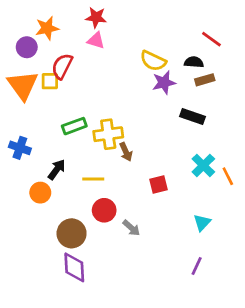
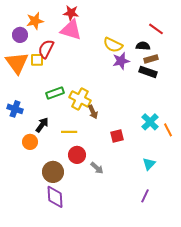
pink triangle: (96, 40) -> (71, 30), size x1.6
black rectangle: (192, 117) -> (148, 72), moved
yellow cross: (108, 134) -> (80, 99), turned 35

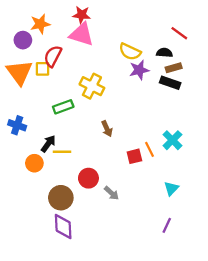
yellow cross: (80, 99) -> (92, 86), moved
orange line: (168, 130) -> (149, 149), moved
yellow line: (69, 132) -> (62, 152), moved

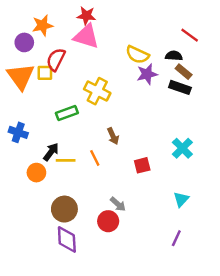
brown rectangle: (174, 68) -> (184, 72), turned 56
orange line: (149, 149) -> (95, 158), moved
red circle: (88, 178) -> (108, 221), moved

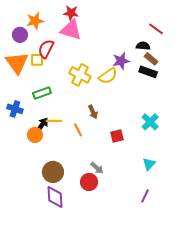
yellow semicircle: (137, 55) -> (108, 76), moved, turned -60
green rectangle: (67, 113) -> (42, 93), moved
yellow line: (66, 160) -> (54, 121), moved
orange circle: (36, 173) -> (35, 135), moved

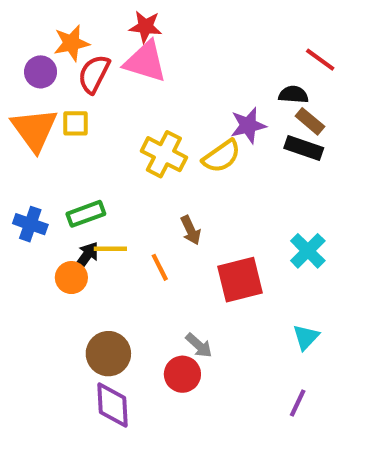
red semicircle: (46, 49) -> (94, 74), moved
green rectangle: (42, 93) -> (86, 214), moved
red square: (117, 136) -> (240, 280), size x1.6

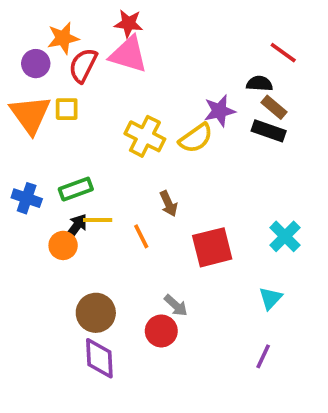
cyan cross: (308, 251) -> (285, 236), moved

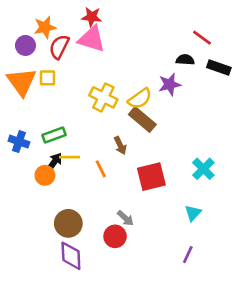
brown rectangle: (274, 107) -> (142, 119), moved, size x1.5
purple star: (219, 111) -> (170, 84), moved
black rectangle: (269, 131) -> (219, 68), moved

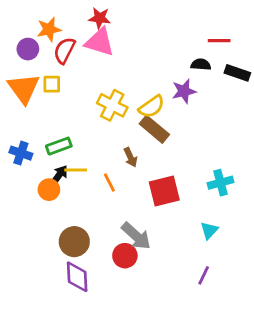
red line: (202, 38) -> (219, 41), turned -36
cyan cross: (203, 169) -> (220, 183), turned 30
gray arrow: (125, 218) -> (136, 236), size x1.6

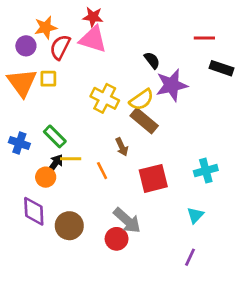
black semicircle: (201, 64) -> (152, 60), moved, turned 48
purple star: (184, 91) -> (172, 85), size x1.4
green rectangle: (59, 146) -> (55, 136), turned 65
purple diamond: (77, 277) -> (34, 211), moved

